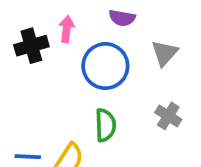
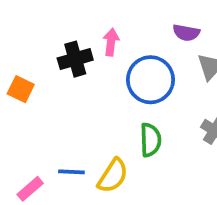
purple semicircle: (122, 18) -> (186, 33), moved

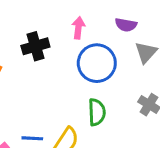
pink arrow: (111, 42) -> (78, 28), moved

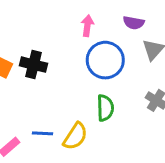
black cross: (35, 46) -> (34, 65), moved, turned 30

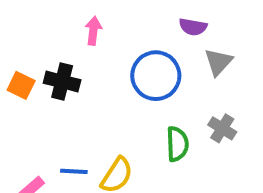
pink arrow: (87, 26) -> (93, 31), moved
green semicircle: (105, 108) -> (177, 144), moved

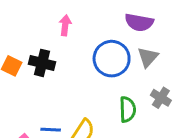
purple semicircle: (193, 27) -> (139, 22), size x1.4
gray triangle: (218, 62) -> (148, 57), moved

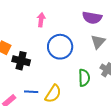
blue circle: (112, 59) -> (60, 47), moved
black cross: (42, 63) -> (21, 61), moved

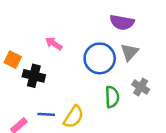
pink arrow: (41, 20) -> (54, 43), moved, turned -64
blue circle: (60, 47) -> (100, 58), moved

